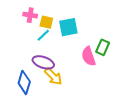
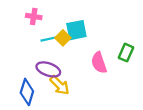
yellow square: (46, 22) -> (63, 38), moved, turned 32
cyan line: (43, 35) -> (48, 39), turned 32
green rectangle: (103, 47) -> (126, 53), moved

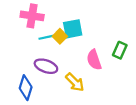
pink cross: (34, 17) -> (32, 16), size x1.5
yellow arrow: (60, 85) -> (75, 82), moved

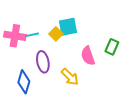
pink cross: (32, 16) -> (15, 36), moved
cyan line: (46, 37) -> (32, 35), moved
purple ellipse: (46, 66) -> (43, 62), turned 60

